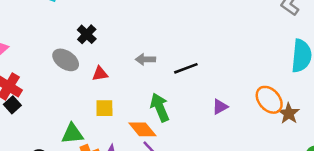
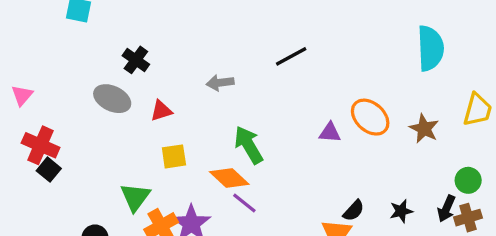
black line: (186, 68) -> (291, 56), moved
orange ellipse: (269, 100) -> (370, 117), moved
purple triangle: (220, 107) -> (330, 133), turned 42
green triangle: (72, 134) -> (135, 197), turned -40

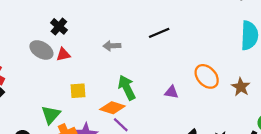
red triangle: (161, 111) -> (63, 54), moved
purple triangle: (330, 133) -> (171, 92), moved
orange diamond: (229, 178) -> (112, 108), turned -30

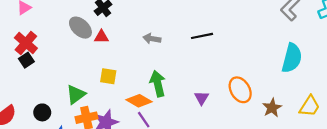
purple triangle: (171, 92) -> (202, 98), turned 40

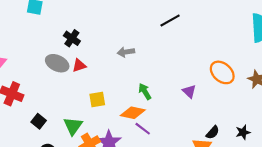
black line: (202, 36) -> (170, 21), moved
black square: (26, 60) -> (39, 121), moved
green arrow: (158, 84) -> (145, 91), size x0.7

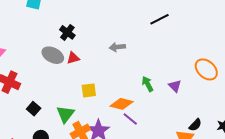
green arrow: (145, 91) -> (148, 84), moved

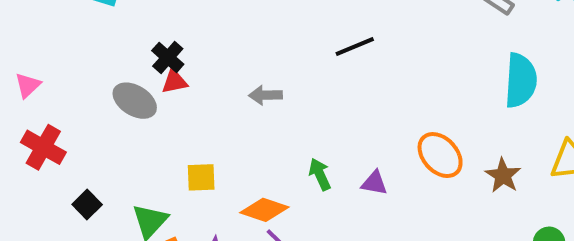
red triangle: (73, 58) -> (174, 81), moved
purple triangle: (175, 86) -> (374, 183), turned -40

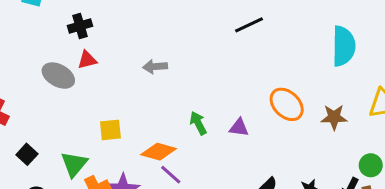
black line: (355, 47) -> (249, 25), moved
black cross: (168, 57) -> (80, 26), moved, turned 35
brown star: (503, 176) -> (334, 117), turned -30

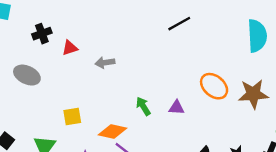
red triangle: (87, 60) -> (70, 48), moved
brown star: (334, 117) -> (253, 94), size x1.4

